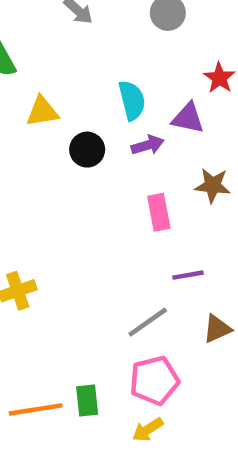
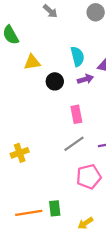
pink rectangle: (159, 212) -> (76, 114), moved
gray line: (148, 322) -> (74, 144), moved
pink pentagon: (154, 380) -> (89, 177), moved

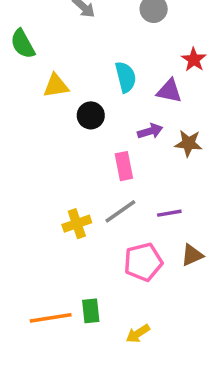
purple arrow: (85, 79) -> (150, 131), moved
yellow cross: (20, 153) -> (77, 224), moved

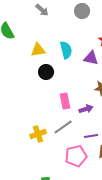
yellow triangle: (56, 86) -> (38, 50), moved
purple arrow: (150, 131) -> (86, 109), moved
purple line: (169, 213) -> (91, 136), moved

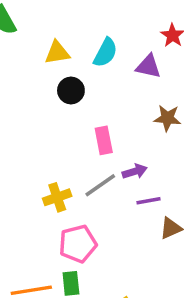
cyan semicircle: (66, 50) -> (105, 53), turned 42
purple arrow: (86, 109) -> (135, 171), moved
pink pentagon: (76, 156) -> (78, 244), moved

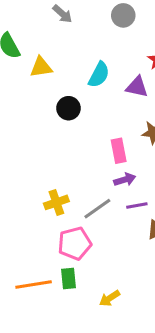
yellow triangle: (57, 53) -> (41, 67), moved
pink rectangle: (104, 140) -> (119, 151), moved
gray line: (100, 185) -> (97, 209), moved

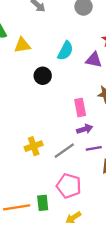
pink pentagon: (75, 244) -> (69, 186), moved, turned 30

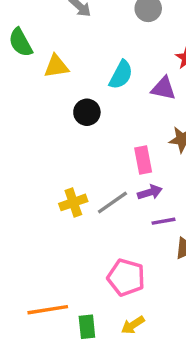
yellow cross: (34, 146) -> (73, 202), moved
gray line: (64, 151) -> (112, 202), moved
green rectangle: (43, 203) -> (87, 327), moved

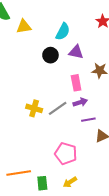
purple triangle: (164, 88) -> (76, 52), moved
black circle: (87, 112) -> (50, 55), moved
yellow cross: (73, 202) -> (34, 108), turned 35

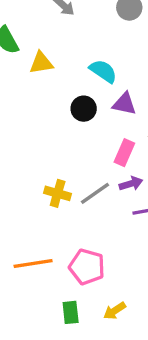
cyan semicircle: (63, 32) -> (103, 71), turned -84
pink rectangle: (76, 83) -> (124, 153), turned 35
pink pentagon: (66, 153) -> (87, 267), moved
orange line: (19, 173) -> (33, 264), moved

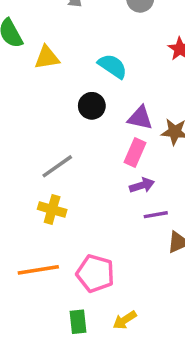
purple triangle: (124, 104) -> (140, 118), moved
yellow cross: (58, 193) -> (52, 209), moved
gray line: (95, 193) -> (57, 166), moved

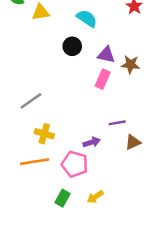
gray line: (57, 166) -> (31, 101), moved
purple arrow: (142, 185) -> (92, 142), moved
yellow cross: (52, 209) -> (44, 134), moved
green rectangle: (78, 322) -> (63, 198), turned 35

